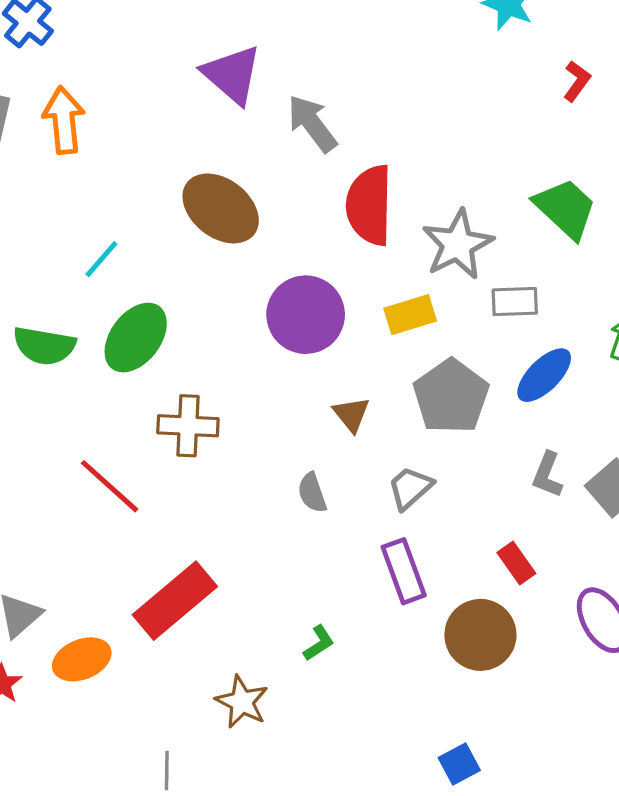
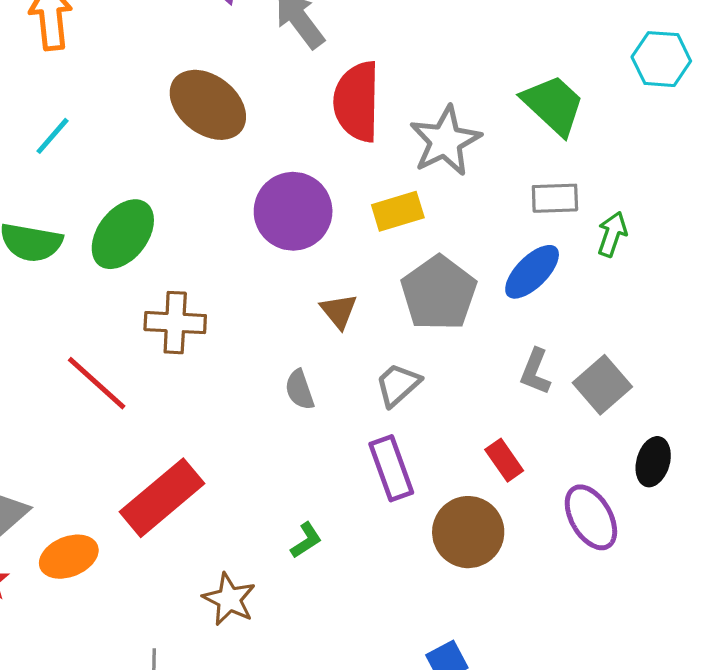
cyan line: (101, 259) -> (52, 136), moved
gray rectangle: (515, 302) -> (555, 198), moved

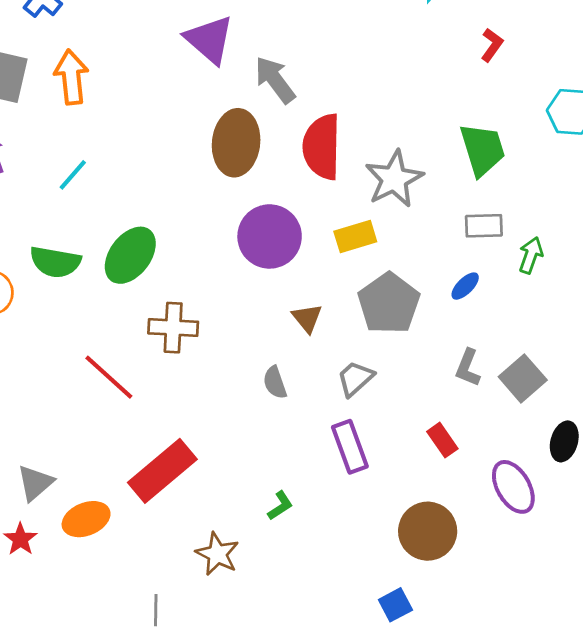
brown ellipse: (208, 105) -> (236, 143), moved, turned 58
green trapezoid: (553, 105) -> (483, 149), turned 30
blue ellipse: (532, 272) -> (465, 286), size x0.6
brown circle: (468, 532) -> (428, 531), moved

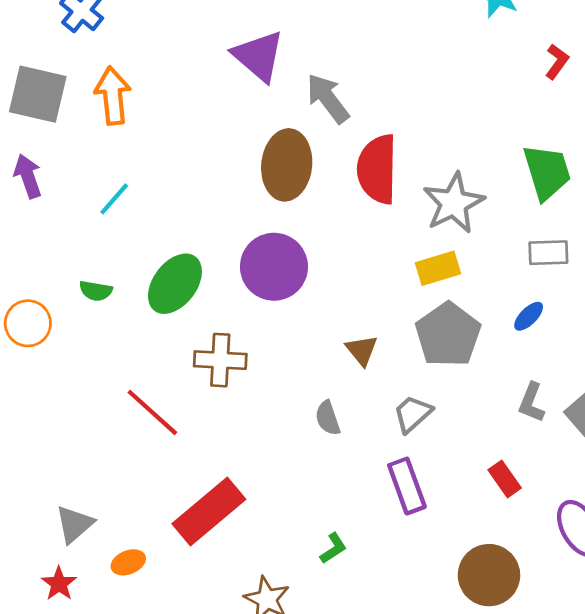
purple circle: (270, 236) -> (274, 267), moved
yellow rectangle: (355, 236) -> (438, 268), moved
green semicircle: (55, 262) -> (96, 291), size x0.6
orange ellipse: (86, 519) -> (128, 562), size x0.7

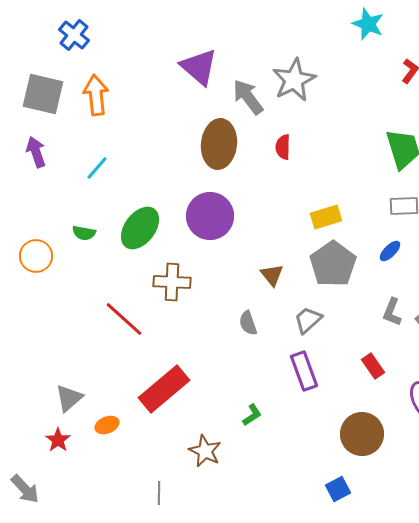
red semicircle: (377, 169) -> (283, 147), size x0.5
gray star: (454, 203) -> (294, 80), moved

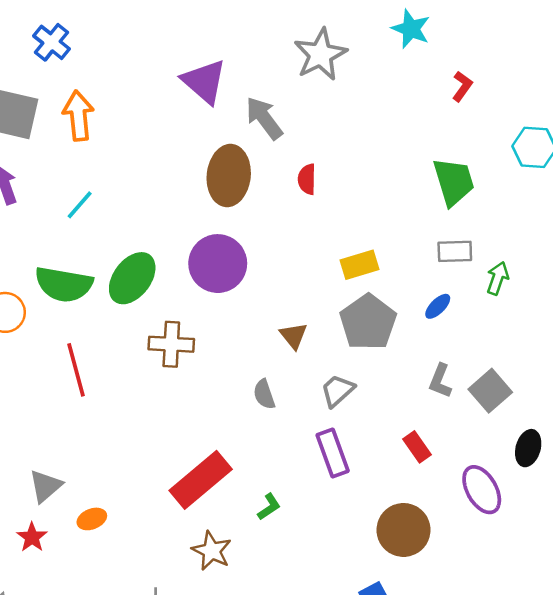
gray star: (294, 80) -> (320, 55), moved
green semicircle: (84, 233) -> (64, 284), size x2.0
red line: (124, 319) -> (76, 370), moved, turned 33
red rectangle: (164, 389) -> (201, 480), moved

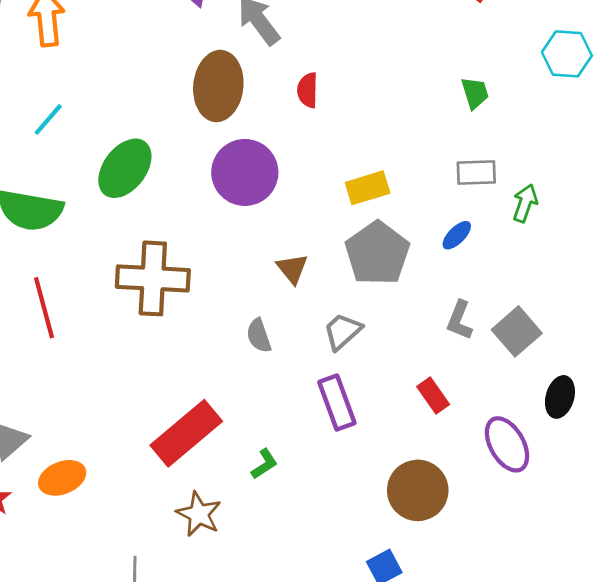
green trapezoid: (454, 182) -> (475, 93), size x0.6
purple circle: (218, 264) -> (245, 172), moved
green ellipse: (132, 278) -> (125, 168), moved
brown cross: (171, 344) -> (153, 278), size x1.4
orange ellipse: (92, 519) -> (62, 478), size x1.4

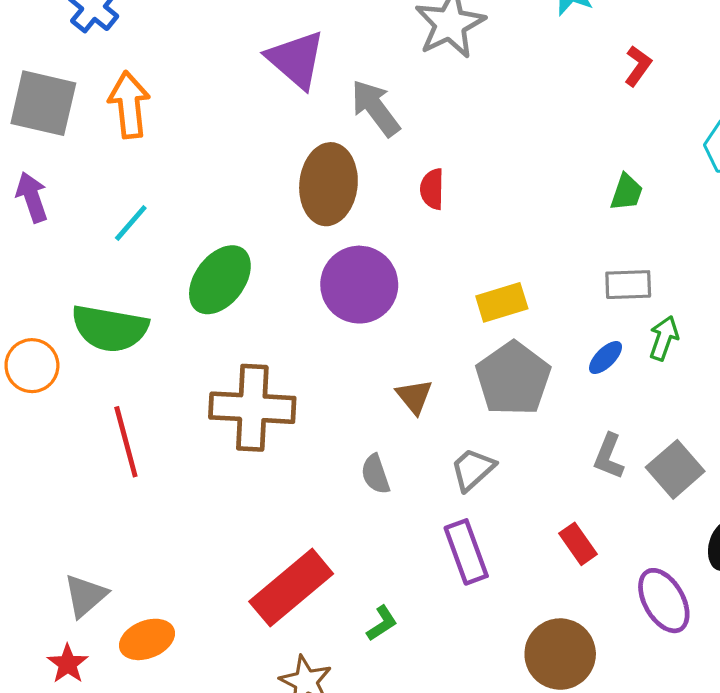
green trapezoid: (475, 93) -> (627, 192), turned 36
green arrow: (525, 203) -> (664, 338), moved

